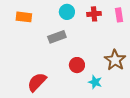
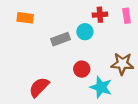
cyan circle: (67, 12) -> (85, 32), moved
brown star: (115, 60) -> (122, 64), turned -30
cyan star: (95, 82) -> (101, 87), size x1.5

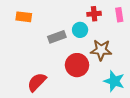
brown star: (122, 64) -> (101, 50), moved
red circle: (82, 69) -> (77, 65), size x1.5
cyan star: (101, 87) -> (114, 81), moved

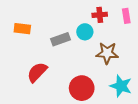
orange rectangle: (24, 17) -> (22, 29), moved
red circle: (77, 65) -> (82, 88), moved
red semicircle: (37, 82) -> (37, 72), moved

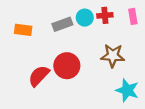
cyan circle: (85, 32) -> (85, 18), moved
gray rectangle: (60, 39) -> (62, 24), moved
red circle: (82, 88) -> (67, 66), moved

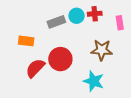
pink rectangle: (133, 16) -> (120, 23), moved
orange rectangle: (23, 30) -> (26, 41), moved
cyan star: (127, 90) -> (94, 81), moved

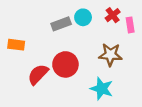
red cross: (95, 14) -> (113, 15), moved, turned -32
orange rectangle: (26, 41) -> (16, 45), moved

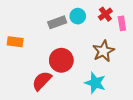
brown star: (110, 55) -> (103, 51), turned -30
red semicircle: (38, 74) -> (42, 81), moved

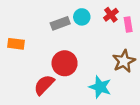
brown star: (103, 51) -> (124, 61), moved

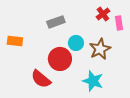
cyan circle: (82, 17) -> (76, 43), moved
brown star: (124, 61) -> (100, 49), moved
red semicircle: (44, 85) -> (41, 79), turned -95

